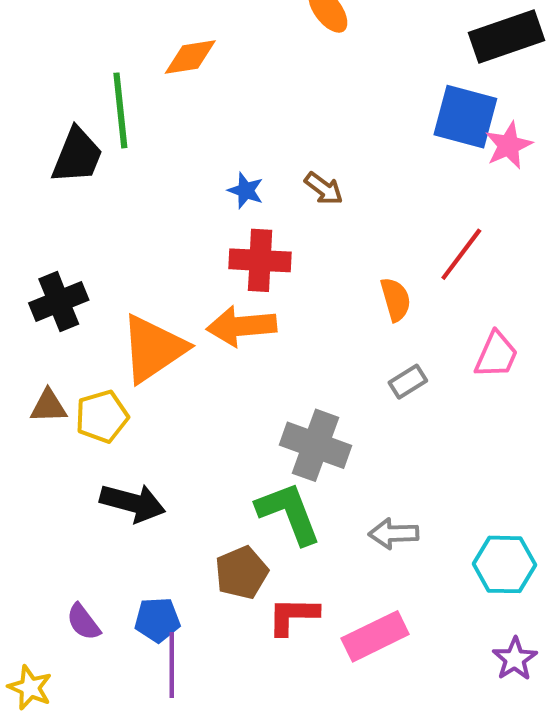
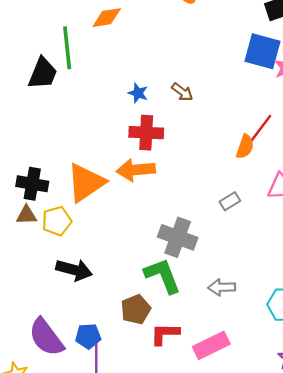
orange semicircle: (396, 299) -> (245, 147), moved, turned 35
black cross: (59, 301) -> (32, 184), moved, turned 32
purple semicircle: (83, 622) -> (46, 337), size x1.8

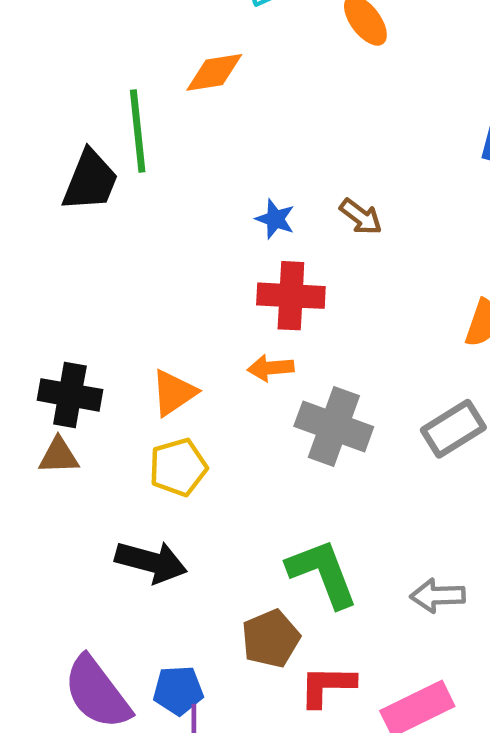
orange arrow: (136, 170) -> (271, 368), size x0.6
orange triangle: (86, 183) -> (174, 393), size x0.6
gray rectangle: (230, 201) -> (453, 429), size x1.5
yellow pentagon: (57, 221) -> (178, 467), moved
gray cross: (178, 237) -> (334, 427), moved

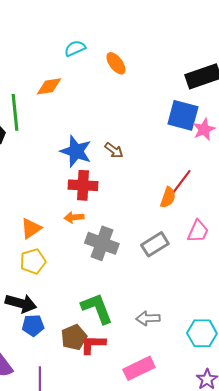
blue star: (275, 219) -> (76, 151), size x1.8
red L-shape: (327, 686) -> (93, 344), moved
blue pentagon: (178, 690) -> (33, 325), moved

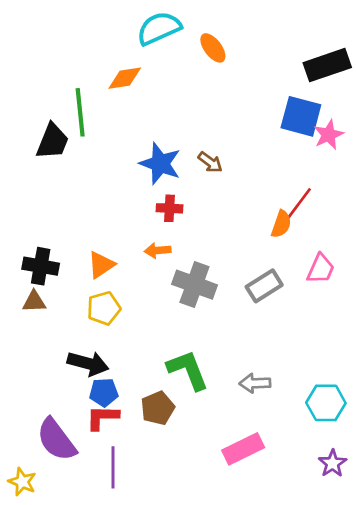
cyan semicircle: (75, 48) -> (159, 28), size x1.6
red cross: (83, 185) -> (169, 208), size x0.7
red L-shape: (93, 344) -> (102, 417), moved

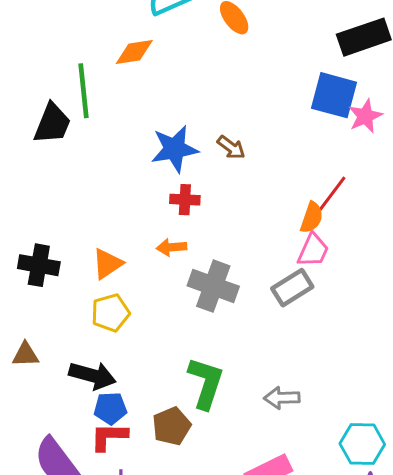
blue star: (160, 164) -> (174, 149), turned -30
pink trapezoid: (321, 269) -> (313, 250), moved
brown triangle: (34, 302) -> (25, 355), moved
green L-shape: (188, 370) -> (206, 383), turned 39
cyan hexagon: (326, 403) -> (362, 444), moved

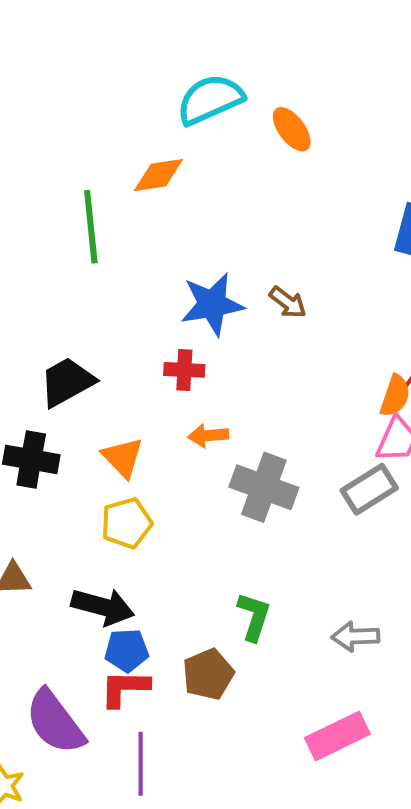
black trapezoid: (52, 124) -> (67, 382), moved, turned -141
red cross: (185, 200) -> (184, 370), moved
orange triangle: (107, 264) -> (123, 457), turned -40
green L-shape: (206, 383) -> (254, 617), size x0.7

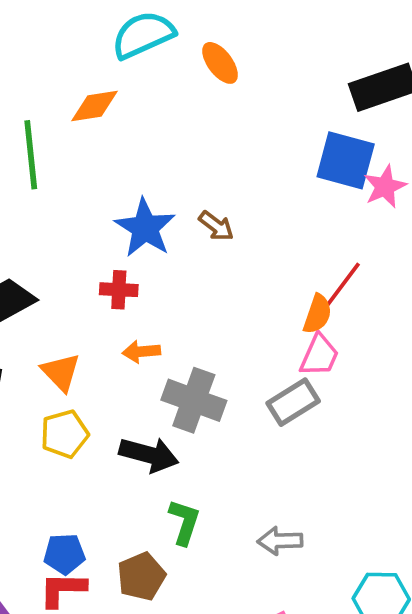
blue star: (212, 304) -> (145, 228), turned -30
black arrow: (103, 607) -> (149, 455), moved

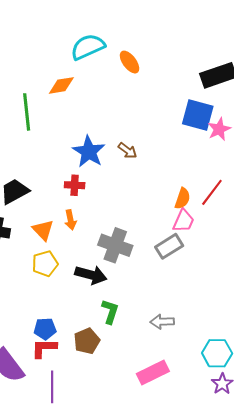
red line: (342, 286) -> (212, 192), moved
orange arrow: (141, 352) -> (70, 220), moved, turned -96

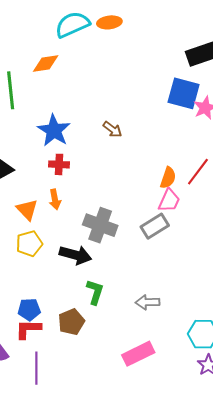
orange ellipse: (130, 62) -> (109, 22), moved, turned -60
blue star: (89, 152) -> (54, 130), moved

